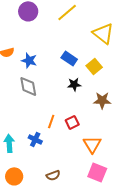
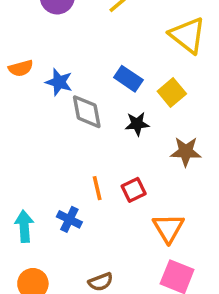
gray diamond: (28, 86) -> (87, 112), moved
orange line: (51, 121) -> (97, 188), turned -32

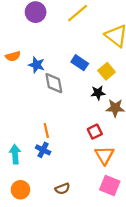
black star: (137, 124) -> (98, 93), moved
orange line: (97, 188) -> (46, 131), moved
red square: (134, 190) -> (95, 132), moved

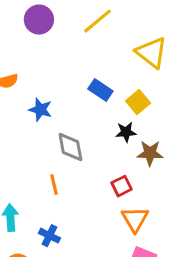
blue star: (37, 65) -> (40, 110), moved
gray diamond: (54, 83) -> (70, 147), moved
blue cross: (43, 150) -> (49, 236), moved

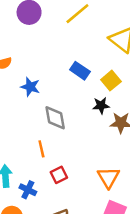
red square: (121, 186) -> (59, 175), moved
blue cross: (49, 236) -> (28, 190), moved

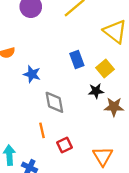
blue rectangle: (80, 71) -> (77, 60), turned 36
red square: (59, 175) -> (64, 145), moved

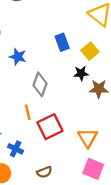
gray diamond: (54, 102) -> (40, 84), turned 30
red square: (64, 145) -> (50, 127), size x1.6

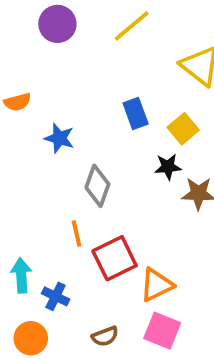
orange triangle: (88, 138) -> (156, 285), moved, turned 35
pink square: (93, 169) -> (162, 331), moved

